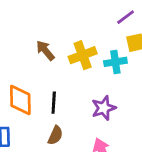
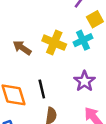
yellow cross: (83, 55) -> (54, 43), turned -30

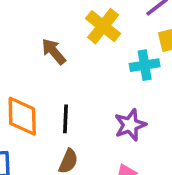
yellow cross: (54, 43) -> (103, 26), moved

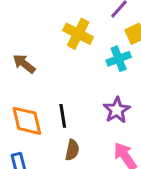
brown arrow: (54, 52) -> (24, 64), moved

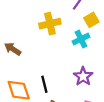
yellow cross: (78, 34) -> (50, 24), turned -35

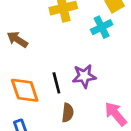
purple star: (83, 76) -> (84, 76), moved, turned 30

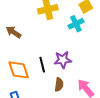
brown semicircle: (68, 113) -> (59, 85), moved

